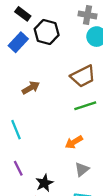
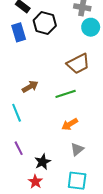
blue rectangle: (18, 42) -> (19, 32), turned -60
brown arrow: (31, 88) -> (30, 87), moved
green line: (85, 106) -> (66, 94), moved

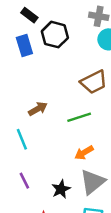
gray triangle: (77, 149) -> (93, 182), size x1.6
black star: (43, 162) -> (61, 189), moved

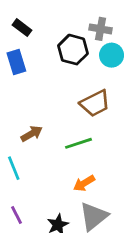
black hexagon: (55, 35) -> (73, 50), moved

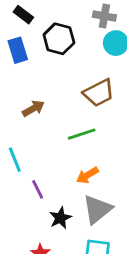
black hexagon: (73, 50) -> (59, 39), moved
brown arrow: (32, 134) -> (33, 108), moved
purple line: (16, 215) -> (38, 189), moved

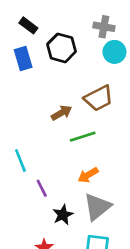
brown arrow: (33, 108) -> (62, 113), moved

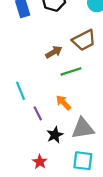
orange arrow: (88, 175) -> (63, 103), moved, turned 77
gray triangle: (97, 207) -> (83, 128), turned 30

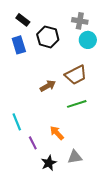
green line: (71, 71) -> (77, 104), moved
gray triangle: (83, 128) -> (75, 157), size x0.7

